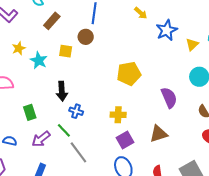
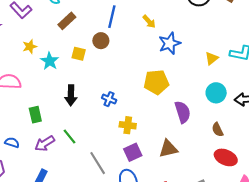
yellow arrow: (141, 13) -> (149, 22), moved
blue star: (167, 30) -> (170, 43), moved
yellow pentagon: (129, 74) -> (156, 82), moved
blue cross: (76, 111) -> (109, 99), moved
gray line: (78, 152) -> (98, 163), moved

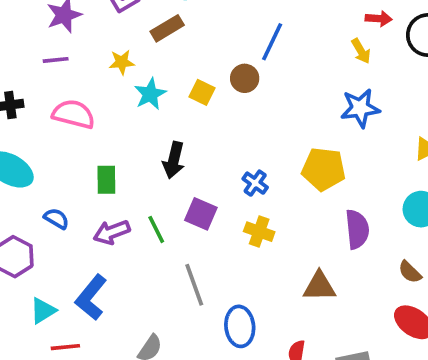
brown rectangle: (67, 21) -> (167, 28), moved
yellow arrow: (149, 22) -> (361, 51), moved
blue cross: (109, 99) -> (255, 183), moved
brown semicircle: (218, 130) -> (410, 272), turned -32
purple square: (133, 152) -> (201, 214), moved, turned 36

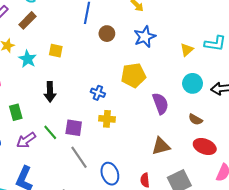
brown circle: (245, 78) -> (107, 34), moved
purple square: (201, 214) -> (74, 128), moved
brown triangle: (319, 286) -> (161, 146), moved

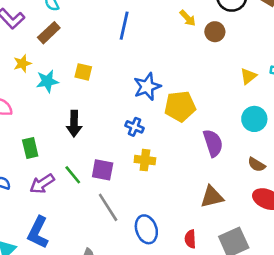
brown circle: (107, 34) -> (215, 32), moved
blue star: (145, 37) -> (147, 87), moved
cyan star: (28, 59) -> (47, 81), turned 30

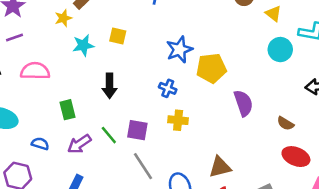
yellow star: (22, 64) -> (63, 18), moved
yellow triangle: (248, 76) -> (273, 14), moved, turned -42
cyan circle: (254, 119) -> (280, 50), moved
brown triangle: (212, 197) -> (220, 167), moved

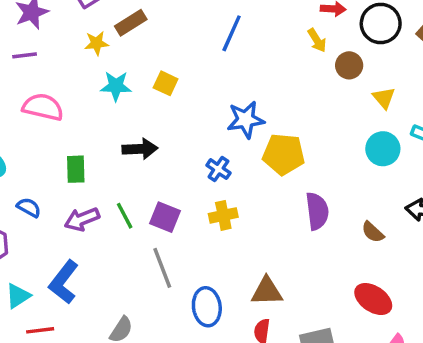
black arrow: (110, 86) -> (140, 149), turned -105
yellow cross: (178, 120) -> (223, 215), turned -30
brown semicircle: (285, 123) -> (373, 232), moved

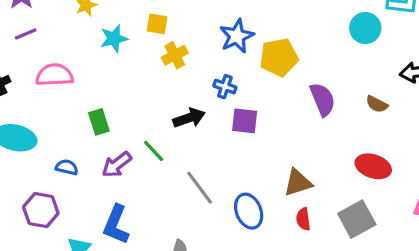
black arrow: (140, 149) -> (189, 118), moved
yellow cross: (223, 215) -> (175, 55), moved
purple square: (165, 217) -> (245, 121), moved
red ellipse: (373, 299) -> (373, 166), moved

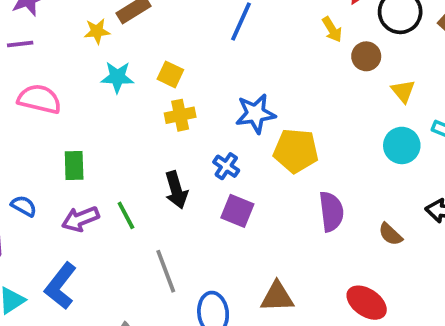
black arrow: (189, 118) -> (176, 190), turned 76

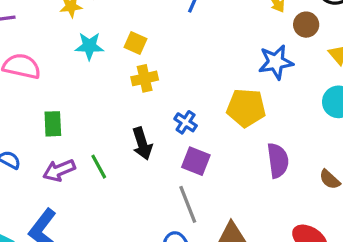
blue star: (256, 114) -> (276, 62), moved
gray line: (166, 271) -> (188, 204), moved

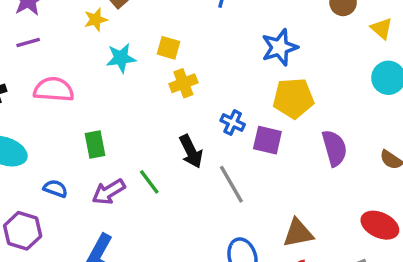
blue star: (276, 62) -> (280, 47), moved
purple square: (196, 161) -> (267, 140), moved
gray line: (188, 204) -> (231, 184), moved

